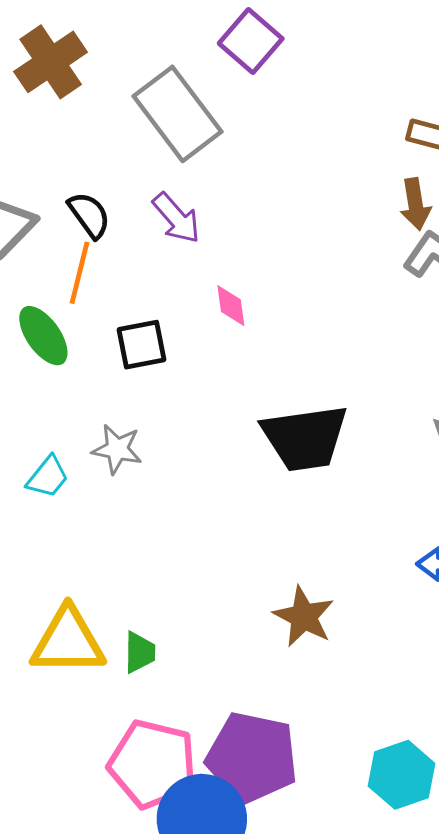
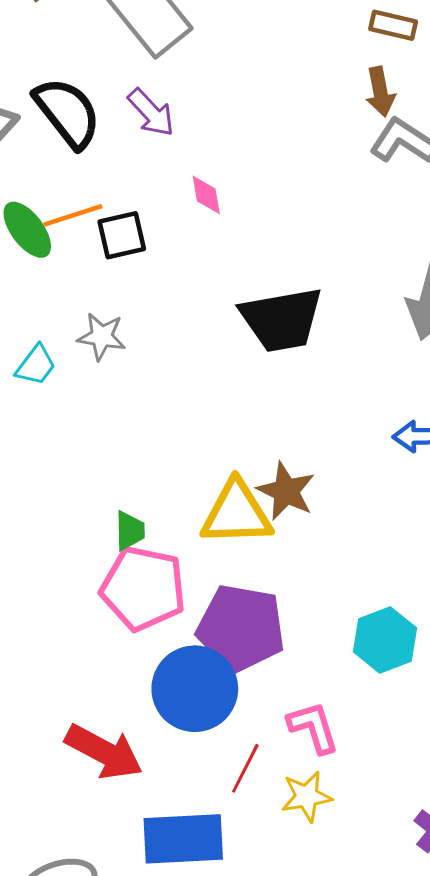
black semicircle: (89, 215) -> (67, 113), size x1.6
orange line: (79, 273) -> (73, 215), moved, turned 60
yellow triangle: (68, 641) -> (236, 513), moved
pink pentagon: (153, 764) -> (143, 588), moved

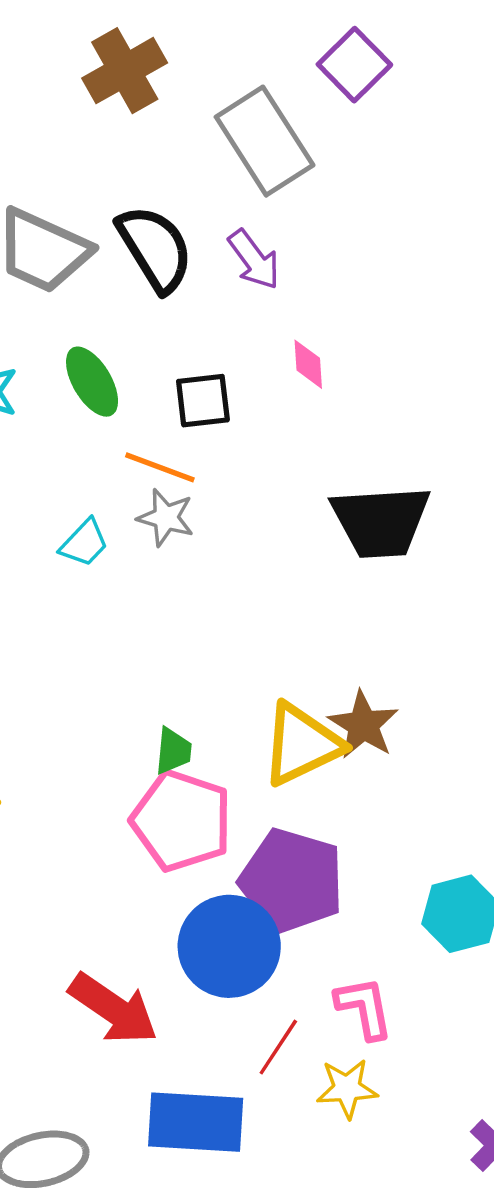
orange line: (73, 215) -> (160, 467), moved, turned 32
yellow triangle: (236, 513) -> (302, 744), turned -30

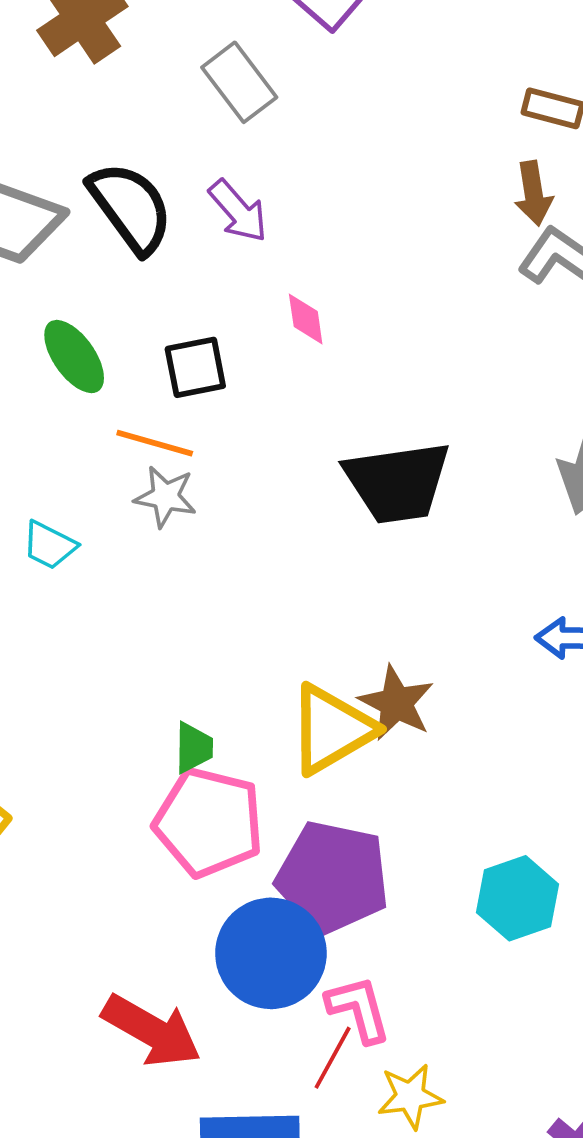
gray rectangle: (265, 141) -> (239, 82), size x0.7
cyan trapezoid: (84, 543) -> (49, 545), moved, turned 78
pink L-shape: (364, 1008) -> (359, 1009), moved

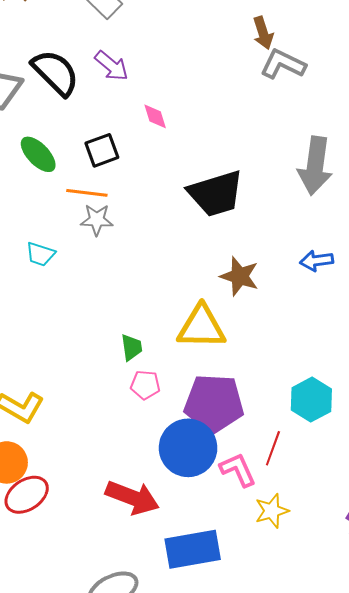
brown star: (396, 703) -> (240, 276), moved
yellow triangle: (332, 729) -> (201, 327), turned 40
pink pentagon: (209, 822) -> (145, 385), size x0.5
red line: (333, 1058) -> (273, 448), moved

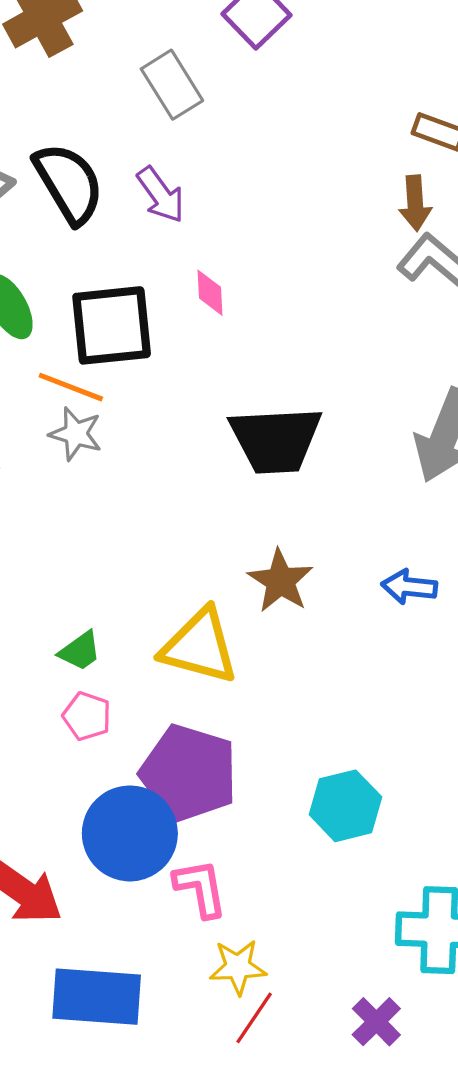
black square: (102, 150) -> (112, 325), size x1.6
green trapezoid: (131, 347) -> (80, 651), turned 48
red line: (273, 448) -> (254, 1018), moved

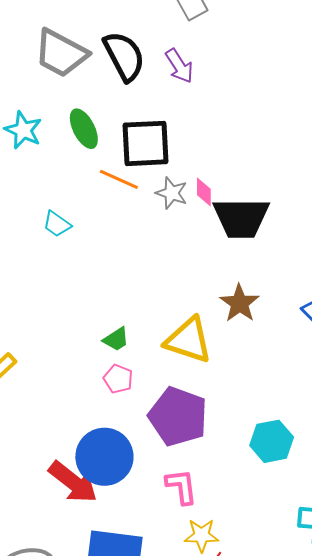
pink diamond: (210, 293) -> (204, 192), moved
gray star: (76, 434) -> (172, 193), moved
blue circle: (130, 833) -> (104, 457), moved

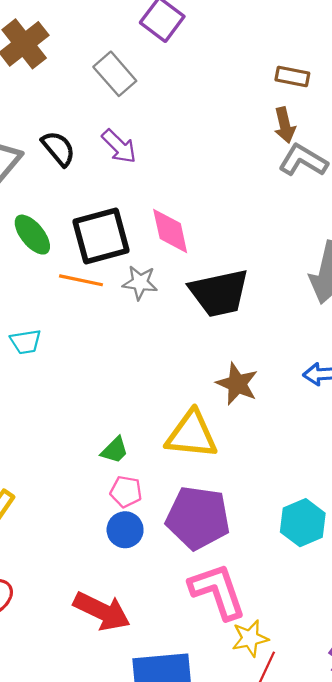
black semicircle: (124, 56) -> (58, 148), size x0.7
pink diamond: (204, 192) -> (170, 231), moved, size x1.6
cyan trapezoid: (57, 224) -> (26, 342), turned -32
blue circle: (104, 457) -> (125, 530), moved, size x0.6
pink L-shape: (181, 486) -> (218, 591), size x1.5

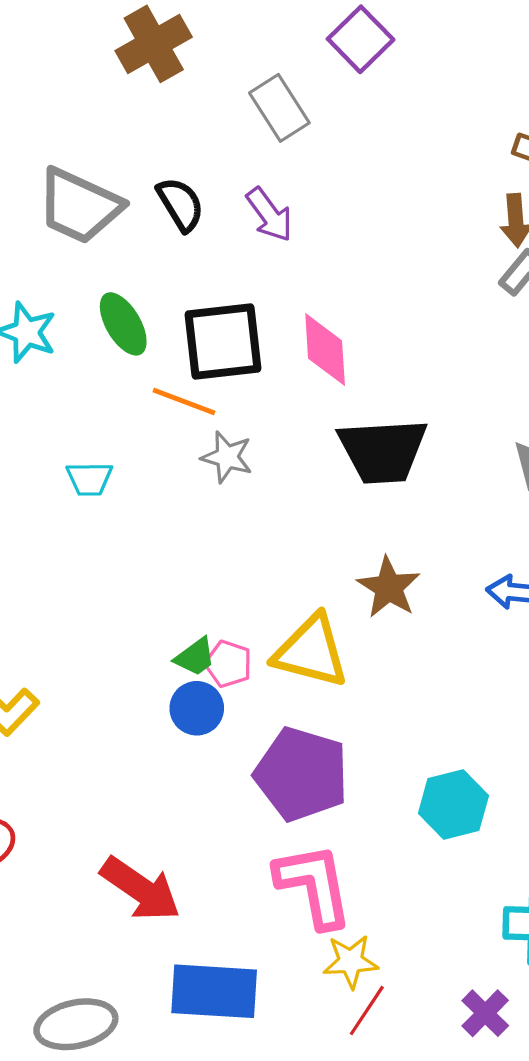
gray star: (140, 283) -> (227, 457), moved
pink pentagon: (126, 492) -> (228, 664), moved
blue circle: (125, 530) -> (197, 708), moved

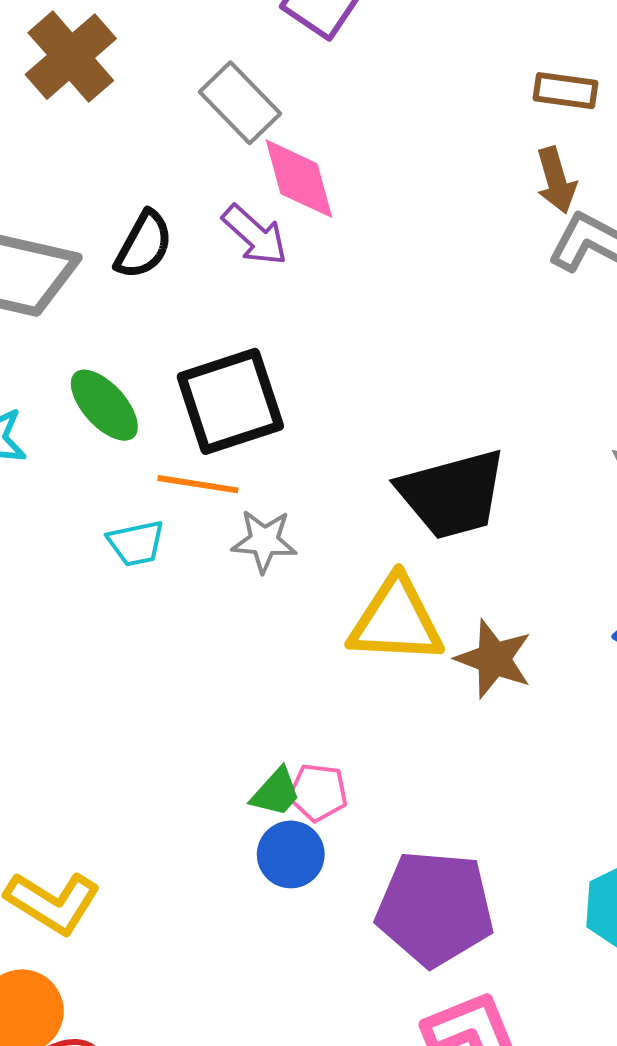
black semicircle: (180, 204) -> (144, 245), turned 72
pink diamond: (325, 349) -> (299, 179), moved
cyan trapezoid: (89, 479) -> (136, 543), moved
yellow triangle: (311, 651) -> (396, 621), moved

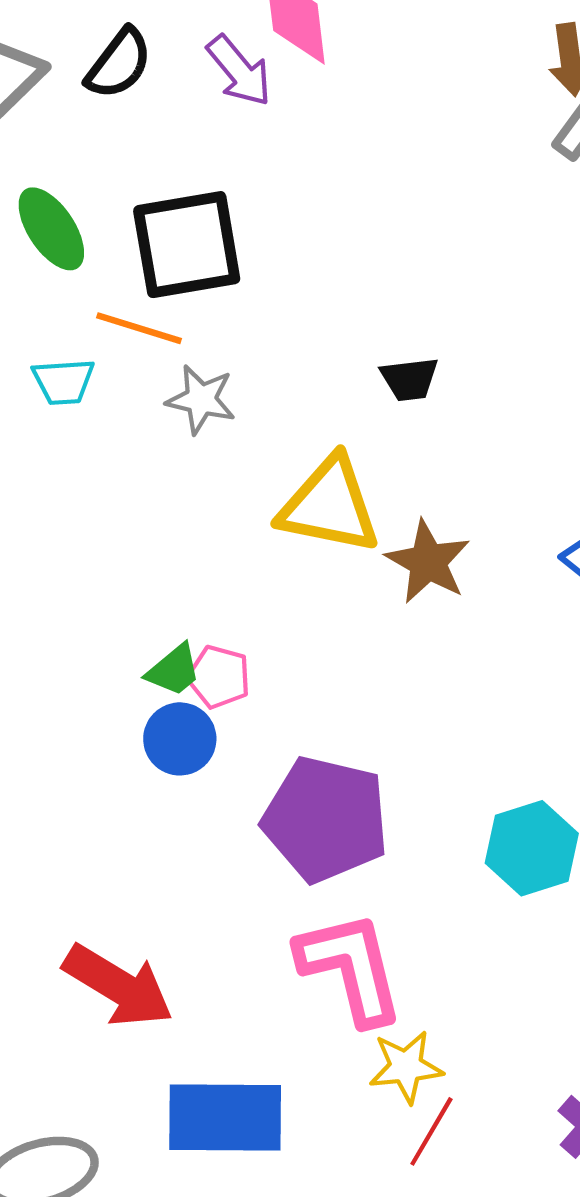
black trapezoid: (452, 494) -> (410, 379), size x0.5

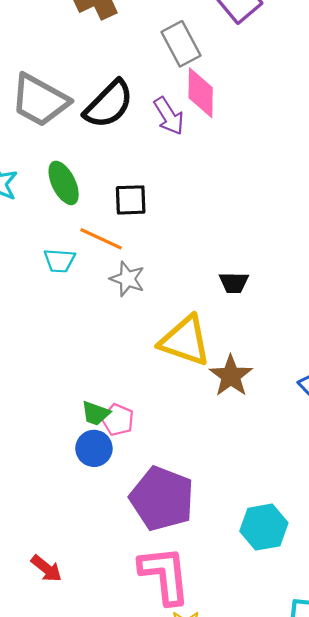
black semicircle: (119, 64) -> (109, 104), size x1.4
black square: (187, 245) -> (131, 200), size x0.6
green trapezoid: (174, 670) -> (96, 413), turned 52
red arrow: (118, 986) -> (46, 569), size x0.6

